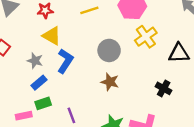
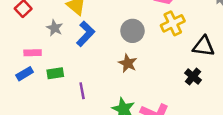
blue rectangle: (39, 83) -> (25, 74), moved
black cross: (164, 88) -> (193, 77), moved
pink rectangle: (24, 116) -> (33, 53), moved

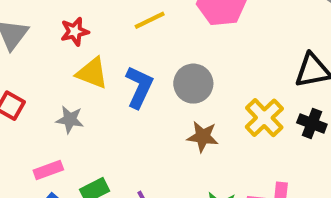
yellow cross: (173, 23) -> (264, 118), moved
blue L-shape: (86, 34) -> (139, 87), moved

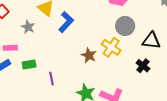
gray circle: (193, 84) -> (125, 26), moved
yellow cross: (264, 118) -> (111, 47), moved, turned -30

